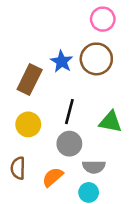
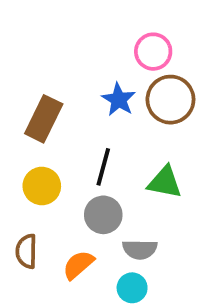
pink circle: (103, 19) -> (153, 52), moved
brown circle: (96, 59) -> (170, 100), moved
blue star: (62, 61) -> (119, 100), moved

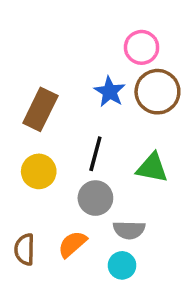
brown semicircle: (26, 251) -> (25, 249), moved

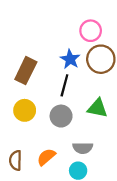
black line: (95, 154) -> (64, 85), moved
gray circle: (95, 198) -> (61, 116), moved

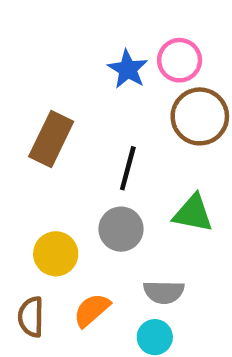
blue star: (70, 59) -> (128, 69), moved
yellow circle: (25, 110) -> (56, 254), moved

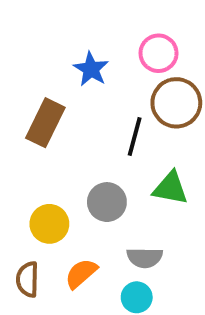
blue star: (128, 69) -> (91, 69), moved
black line: (128, 168) -> (135, 137), moved

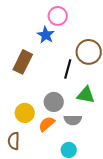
pink circle: (158, 53) -> (58, 16), moved
gray semicircle: (145, 258) -> (73, 120), moved
orange semicircle: (81, 273) -> (47, 124), moved

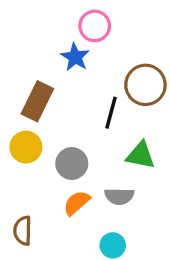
gray circle: (54, 102) -> (72, 163), moved
yellow circle: (25, 113) -> (26, 147), moved

